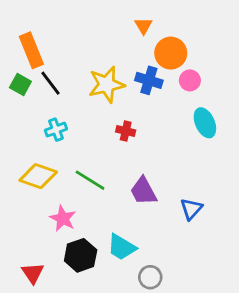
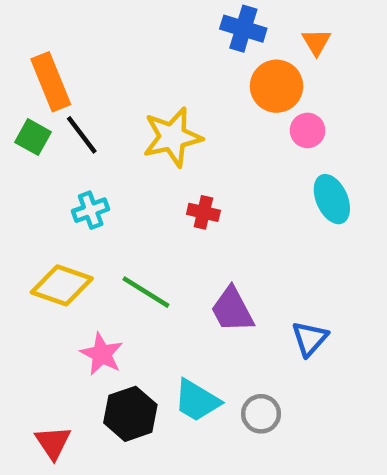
orange triangle: (143, 26) -> (316, 42), moved
blue cross: (149, 80) -> (243, 29), moved
gray circle: (150, 277) -> (261, 414), moved

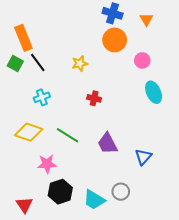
orange circle: (277, 86) -> (115, 40), moved
yellow star: (172, 137) -> (80, 64), size x0.6
pink star: (102, 354) -> (47, 164), turned -30
cyan trapezoid: (197, 401) -> (94, 200), moved

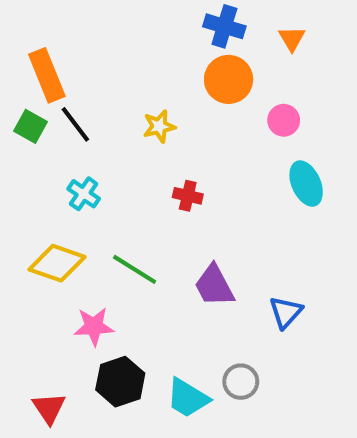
cyan cross: (42, 97) -> (84, 194), turned -35

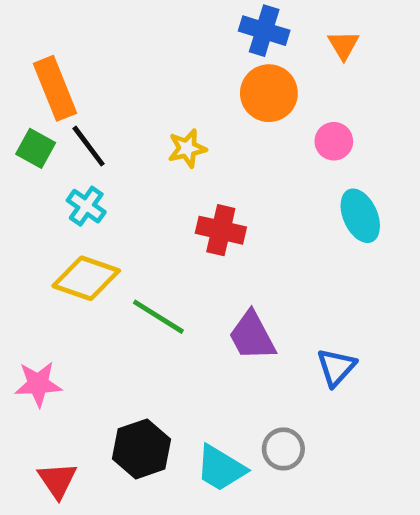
cyan cross: (84, 194) -> (86, 206), moved
red cross: (188, 196) -> (221, 230), size x1.4
yellow diamond: (57, 263) -> (86, 278), moved
pink star: (94, 326) -> (38, 384), moved

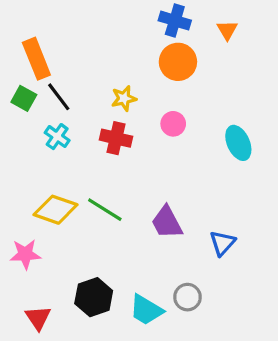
pink circle: (334, 141) -> (173, 124), moved
red cross: (221, 230) -> (116, 138), moved
yellow diamond: (86, 278) -> (56, 210), moved

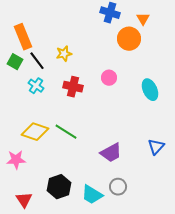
orange circle: (178, 62) -> (129, 39), moved
yellow star: (124, 98) -> (64, 54), moved
purple trapezoid: (167, 222) -> (111, 153), moved, turned -90
blue triangle: (222, 243) -> (156, 147), moved

